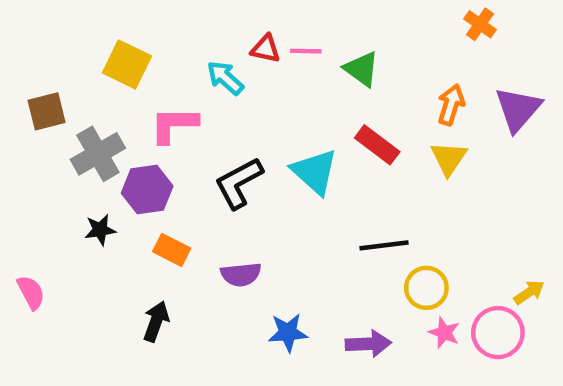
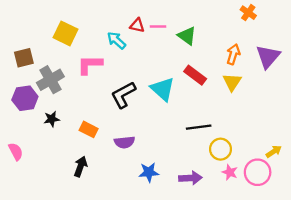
purple hexagon: (147, 190) -> (25, 98), moved

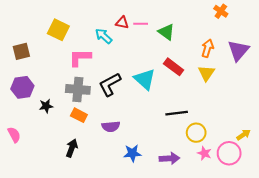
gray cross: (50, 80) -> (78, 89), moved, turned 35

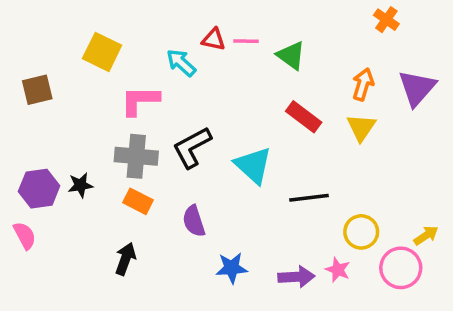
cyan triangle: (145, 79) -> (253, 165), moved
purple hexagon: (22, 87) -> (39, 189), moved
purple semicircle: (111, 126) -> (194, 221), turned 78
yellow circle: (196, 133) -> (361, 232), moved
pink star: (204, 153) -> (338, 270), moved

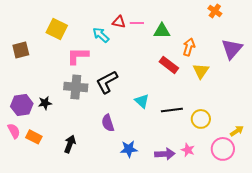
green triangle: (291, 56) -> (162, 31), turned -36
orange arrow: (363, 84) -> (189, 47), moved
cyan triangle: (253, 165) -> (142, 101), moved, size x0.7
orange rectangle: (138, 201) -> (34, 137), moved
yellow circle: (361, 232) -> (201, 119), moved

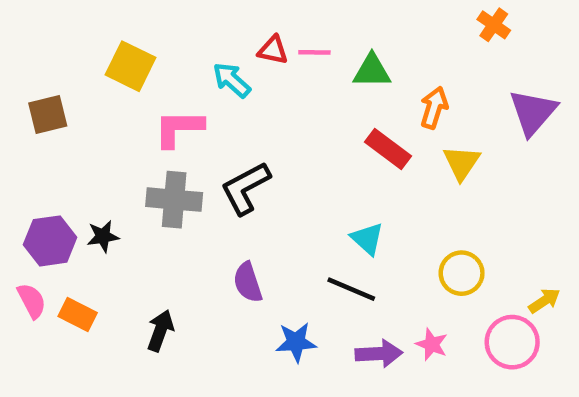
cyan triangle: (142, 101) -> (367, 239), moved
black line: (172, 110) -> (351, 289), moved, turned 30

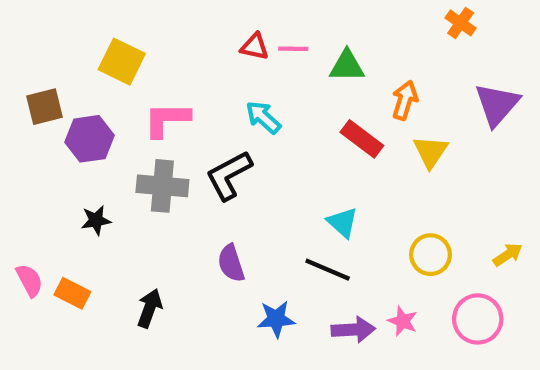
cyan arrow: (232, 80) -> (263, 117), moved
purple hexagon: (50, 241) -> (90, 139), moved
yellow arrow: (544, 301) -> (508, 255), moved

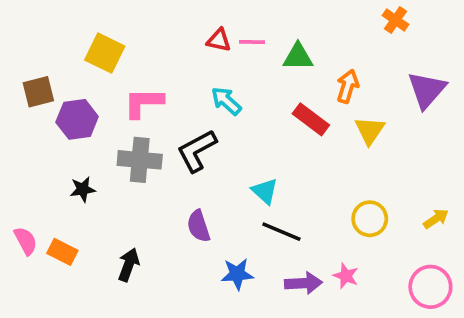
cyan triangle: (343, 222) -> (265, 191), moved
pink circle: (478, 319) -> (430, 287), moved

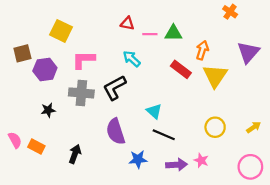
pink line: (252, 42) -> (150, 34), moved
yellow triangle: (370, 130) -> (215, 76), size x1.4
purple semicircle: (199, 226) -> (116, 132), size x1.4

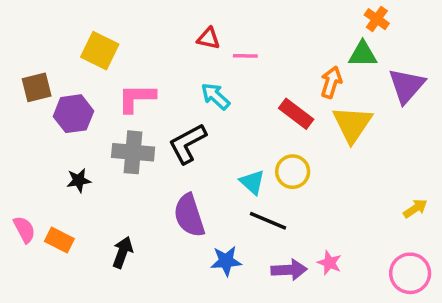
green triangle: (173, 33) -> (363, 54), moved
yellow circle: (215, 127) -> (293, 172), moved

